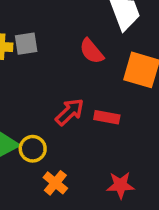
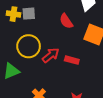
yellow circle: (33, 149) -> (29, 46), moved, size x1.5

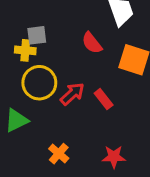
yellow cross: (13, 14) -> (25, 50), moved
red rectangle: (72, 60) -> (104, 99), turned 40

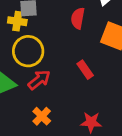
red semicircle: (92, 43) -> (78, 18), turned 45
red arrow: (72, 94) -> (39, 80), moved

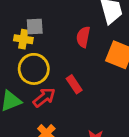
red rectangle: (85, 70) -> (74, 84), moved

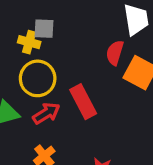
red semicircle: (83, 37) -> (115, 53), moved
red rectangle: (74, 84) -> (83, 102), size x1.5

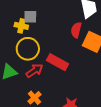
red rectangle: (83, 102) -> (58, 62), turned -30

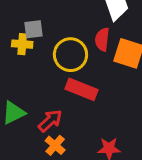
yellow circle: (28, 49) -> (70, 55), moved
red arrow: (34, 71) -> (50, 121), moved

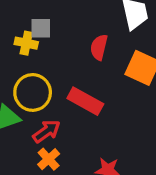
red semicircle: (102, 39) -> (99, 47), moved
yellow circle: (70, 55) -> (33, 92), moved

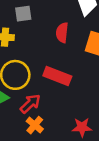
gray square: (41, 28) -> (23, 14), moved

